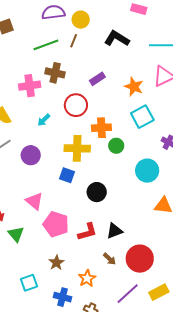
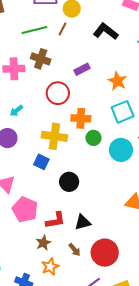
cyan arrow: (44, 120) -> (16, 111), moved
cyan circle: (147, 171) -> (121, 150), moved
brown star: (56, 263) -> (43, 243), moved

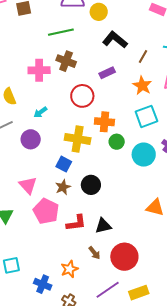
brown line: (62, 29) -> (143, 57), moved
black L-shape: (106, 31) -> (115, 40), moved
brown star: (43, 243) -> (63, 187), moved

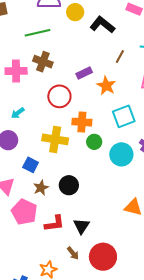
black L-shape: (115, 40) -> (102, 25), moved
orange star: (142, 86) -> (106, 86), moved
blue square: (64, 164) -> (31, 165), moved
black triangle: (103, 226) -> (82, 226), turned -42

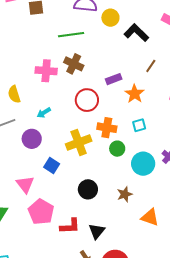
cyan square: (124, 116) -> (139, 125), moved, size x0.6
yellow cross: (55, 139) -> (79, 143), turned -35
brown star: (41, 188) -> (125, 194), moved

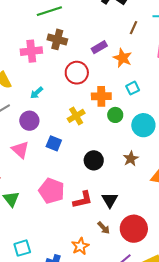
yellow cross: (79, 143) -> (76, 116), size x0.7
pink triangle: (25, 184) -> (20, 150), moved

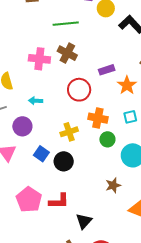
cyan arrow: (37, 93) -> (36, 101), turned 32
black circle: (94, 160) -> (64, 161), moved
red L-shape: (83, 200) -> (59, 201), moved

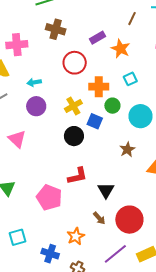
pink cross: (39, 59) -> (17, 45), moved
purple circle: (22, 126) -> (36, 106), moved
blue square: (41, 154) -> (95, 121), moved
pink pentagon: (29, 200) -> (49, 197), moved

